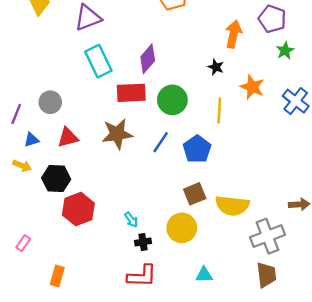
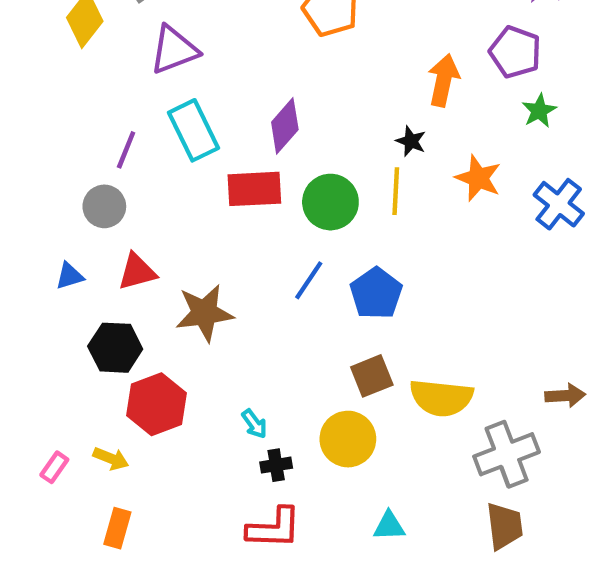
yellow line: (219, 110) -> (396, 191), moved
purple line: (16, 114) -> (126, 150), moved
brown star: (117, 134) -> (204, 313), moved
yellow arrow: (22, 166) -> (111, 459), moved

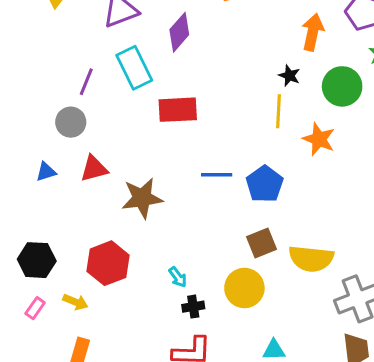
purple diamond: (285, 126) -> (179, 32), moved
orange star: (478, 178) -> (319, 139), moved
green circle: (330, 202) -> (342, 86), moved
blue line: (309, 280) -> (217, 175), turned 56
black hexagon: (115, 348) -> (37, 260), moved

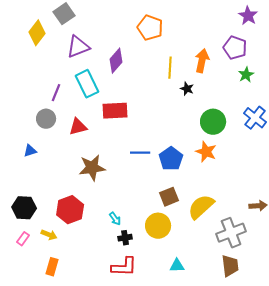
green circle: (342, 86) -> (213, 122), moved
yellow line: (279, 111) -> (170, 68), moved
orange star: (319, 139) -> (206, 152), moved
red triangle: (94, 169) -> (78, 127), moved
yellow semicircle: (311, 259) -> (201, 207), turned 132

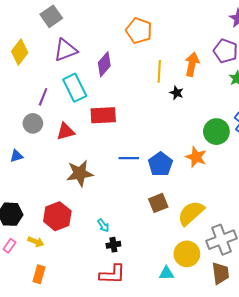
yellow diamond: (37, 33) -> (20, 52), moved
green circle: (213, 122) -> (216, 132), moved
yellow circle: (158, 226) -> (187, 254), moved

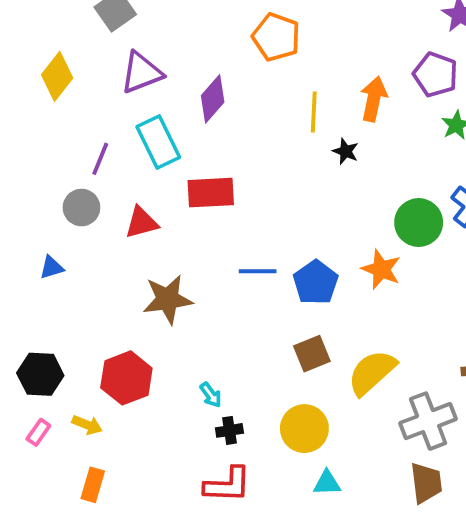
yellow circle: (187, 254) -> (304, 429), moved

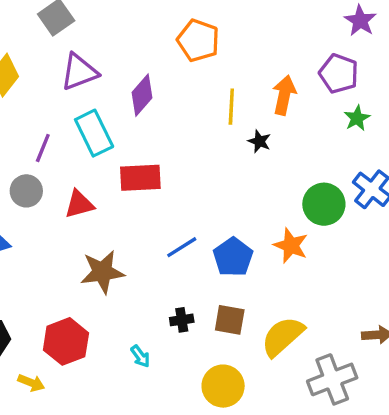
blue line: (258, 271) -> (182, 247), turned -32
brown square: (312, 354) -> (230, 320), turned 32
black cross: (229, 430) -> (182, 320), moved

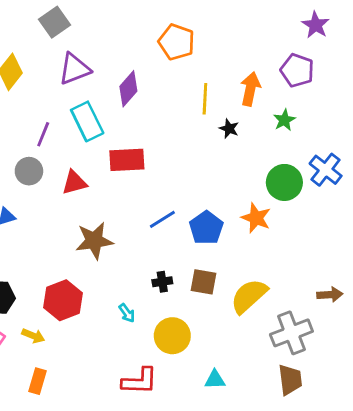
green star: (357, 118) -> (284, 120), moved
yellow circle: (223, 386) -> (172, 336), moved

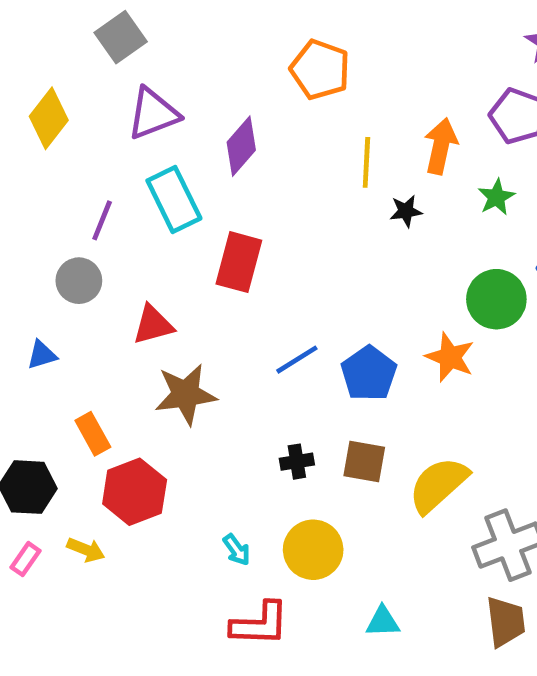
black star: (229, 129) -> (406, 211), turned -30
red rectangle: (127, 160) -> (239, 262), turned -72
red triangle: (74, 182) -> (153, 325), moved
cyan arrow: (127, 313) -> (237, 550), moved
orange rectangle: (37, 381) -> (93, 434), moved, turned -45

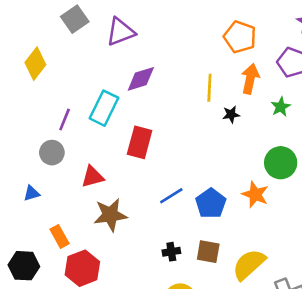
orange pentagon: (320, 70) -> (240, 37), moved
purple triangle: (153, 114) -> (121, 32), moved
purple diamond: (241, 146) -> (141, 79), turned 32
cyan rectangle: (174, 199) -> (104, 108), turned 52

